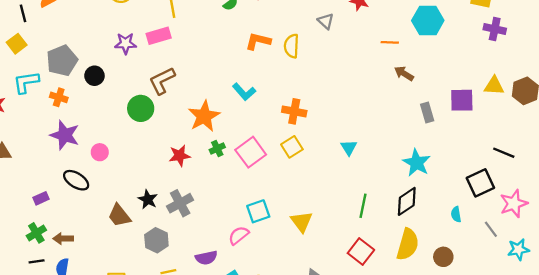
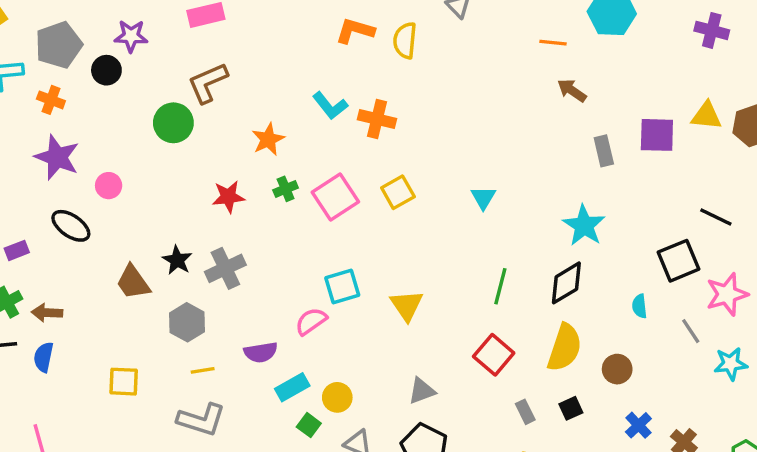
purple star: (126, 43) -> (131, 36), moved
orange cross: (294, 111) -> (377, 119), moved
orange star: (204, 116) -> (268, 139), size x0.7

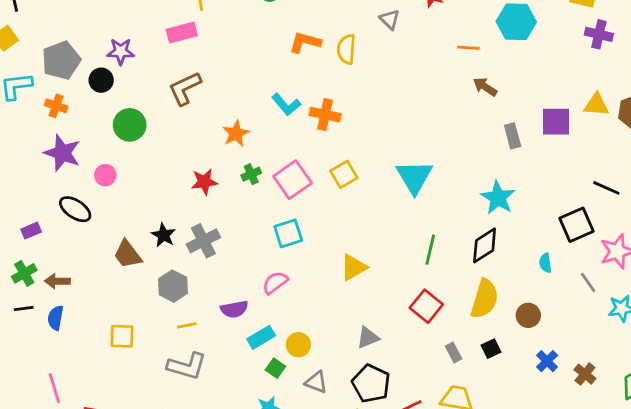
green circle: (173, 123) -> (130, 125), moved
cyan triangle: (483, 198) -> (414, 177), size x1.8
cyan square: (342, 287) -> (288, 233), moved
yellow triangle: (407, 305) -> (354, 267), turned 36

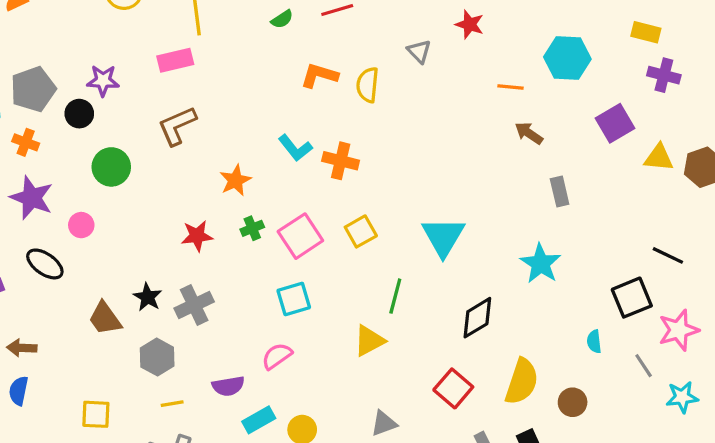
purple square: (556, 122) -> (615, 123), moved, turned -32
black diamond: (485, 245) -> (477, 318), moved
green line: (430, 250) -> (395, 296), moved

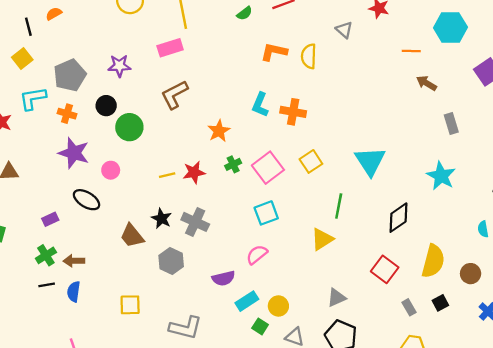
black circle: (79, 114) -> (106, 106), moved
cyan L-shape: (295, 148) -> (260, 105), turned 65
gray cross: (194, 305) -> (195, 222), turned -36
yellow line: (172, 404) -> (167, 175), moved

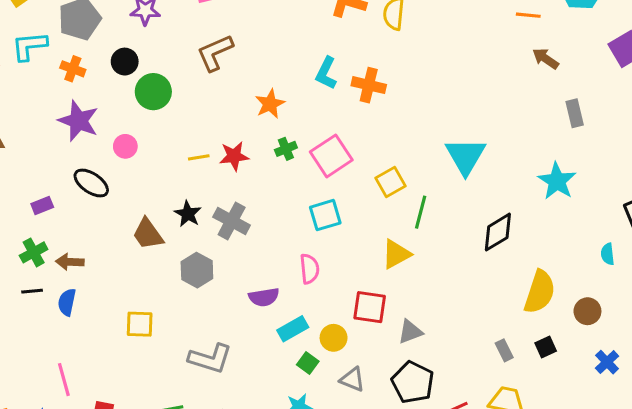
yellow square: (311, 161) -> (390, 182), moved
pink semicircle: (257, 255) -> (309, 269), turned 120
red square: (385, 269) -> (370, 307), moved, turned -32

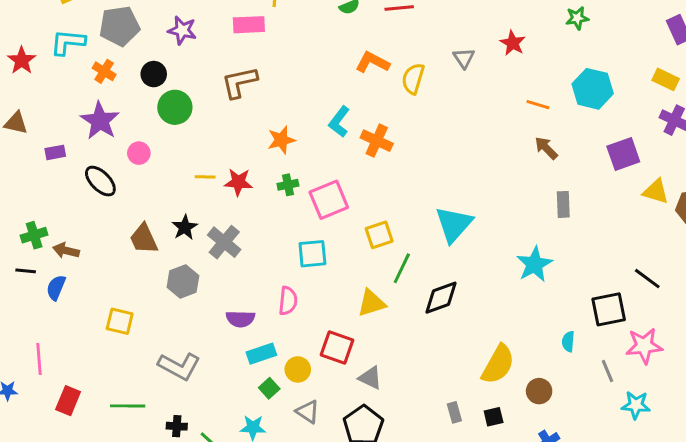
purple rectangle: (42, 205) -> (55, 152), moved
black diamond: (498, 232) -> (441, 298), moved
gray triangle: (410, 332) -> (370, 378), turned 35

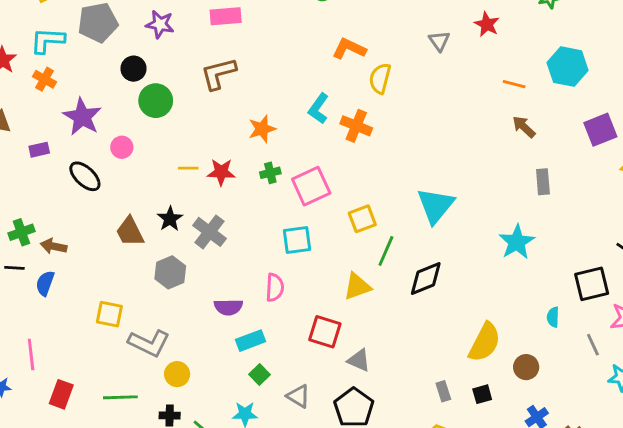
orange cross: (104, 71) -> (45, 79), moved
yellow semicircle: (413, 79) -> (380, 78), moved
gray L-shape: (179, 366) -> (149, 343), moved
yellow circle: (298, 369) -> (177, 374), moved

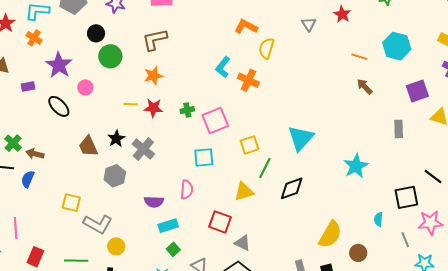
orange star: (262, 129) -> (153, 76), moved
gray rectangle: (543, 182) -> (399, 129), moved
green cross: (21, 232) -> (13, 143), turned -30

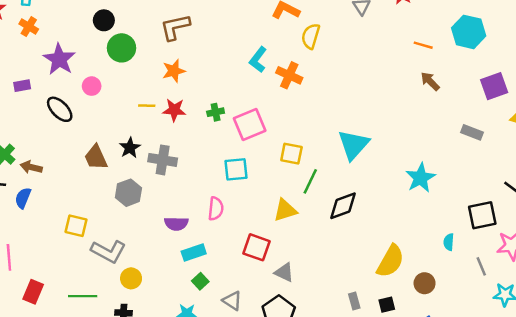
gray rectangle: (399, 129) -> (472, 132), turned -66
yellow square: (250, 145) -> (291, 154), turned 30
gray cross: (143, 149) -> (163, 160), turned -30

